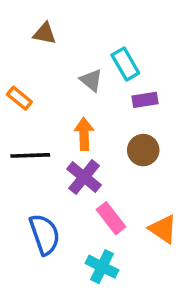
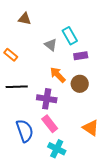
orange arrow: (84, 134) -> (58, 75), moved, turned -42
purple cross: (84, 177) -> (47, 99), turned -30
pink rectangle: (111, 218) -> (50, 124), moved

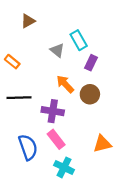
brown triangle: (25, 19) -> (28, 21), turned -40
purple rectangle: (81, 56) -> (91, 63), turned -56
orange triangle: (91, 128) -> (102, 144), turned -48

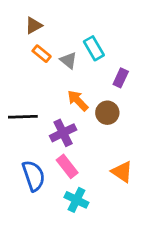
orange rectangle: (12, 62) -> (42, 54), moved
purple rectangle: (91, 63) -> (121, 78), moved
purple cross: (53, 111) -> (63, 133), turned -35
orange triangle: (102, 144) -> (122, 172), turned 48

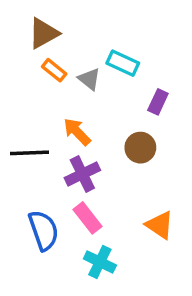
brown triangle: (34, 25) -> (44, 33), size x1.4
cyan rectangle: (94, 48) -> (123, 63), turned -35
orange arrow: (78, 101) -> (77, 132), moved

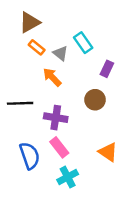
cyan rectangle: (123, 63) -> (83, 43), turned 30
orange arrow: (77, 132) -> (52, 77), moved
purple cross: (82, 174) -> (56, 118), turned 35
cyan cross: (100, 262) -> (68, 177), turned 36

